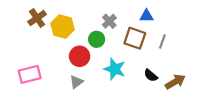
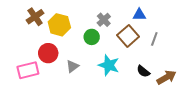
brown square: (135, 38) -> (128, 36), turned 30
red circle: (80, 56) -> (48, 53), moved
gray triangle: (76, 82) -> (72, 66), moved

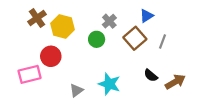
blue triangle: (139, 15) -> (147, 16), turned -32
cyan star: (109, 65) -> (109, 84), moved
gray triangle: (72, 66) -> (76, 90), moved

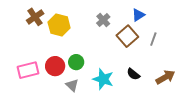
green circle: (97, 39) -> (76, 62), moved
red circle: (51, 56) -> (55, 66), moved
black semicircle: (151, 75) -> (133, 74), moved
gray triangle: (76, 90) -> (72, 85), turned -40

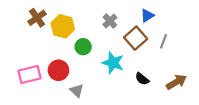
green circle: (76, 62) -> (83, 47), moved
cyan star: (103, 79) -> (113, 63), moved

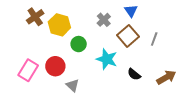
blue triangle: (147, 16) -> (131, 11), moved, turned -32
pink rectangle: (30, 75) -> (28, 70), turned -45

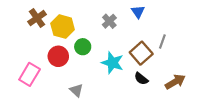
brown square: (128, 36) -> (141, 53), moved
red circle: (55, 66) -> (58, 56), moved

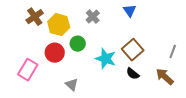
gray cross: (109, 21) -> (93, 17), moved
gray line: (162, 41) -> (173, 52), moved
brown arrow: (175, 82) -> (165, 77), turned -108

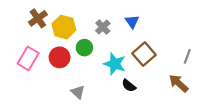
blue triangle: (130, 11) -> (132, 22), moved
gray cross: (93, 17) -> (103, 27), moved
pink rectangle: (28, 70) -> (28, 58), moved
black semicircle: (133, 74) -> (129, 86), moved

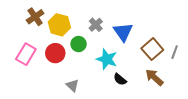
blue triangle: (132, 22) -> (123, 32), moved, size x1.5
brown square: (144, 54) -> (152, 49), moved
brown arrow: (179, 83) -> (154, 77), moved

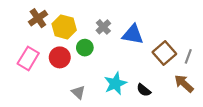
blue triangle: (123, 32) -> (133, 35), turned -45
cyan star: (107, 59) -> (115, 84), moved, turned 30
brown arrow: (154, 77) -> (184, 84), moved
black semicircle: (120, 79) -> (144, 90), moved

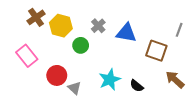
brown square: (164, 53) -> (156, 51), turned -30
gray line: (188, 56) -> (179, 30), moved
red circle: (60, 57) -> (57, 75), moved
pink rectangle: (28, 58) -> (27, 56), turned -70

